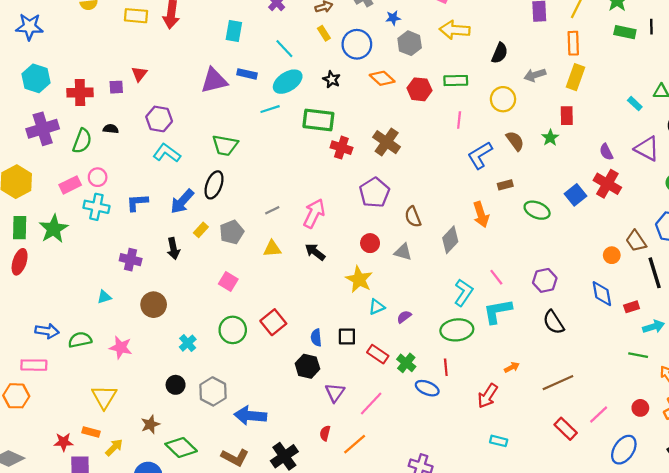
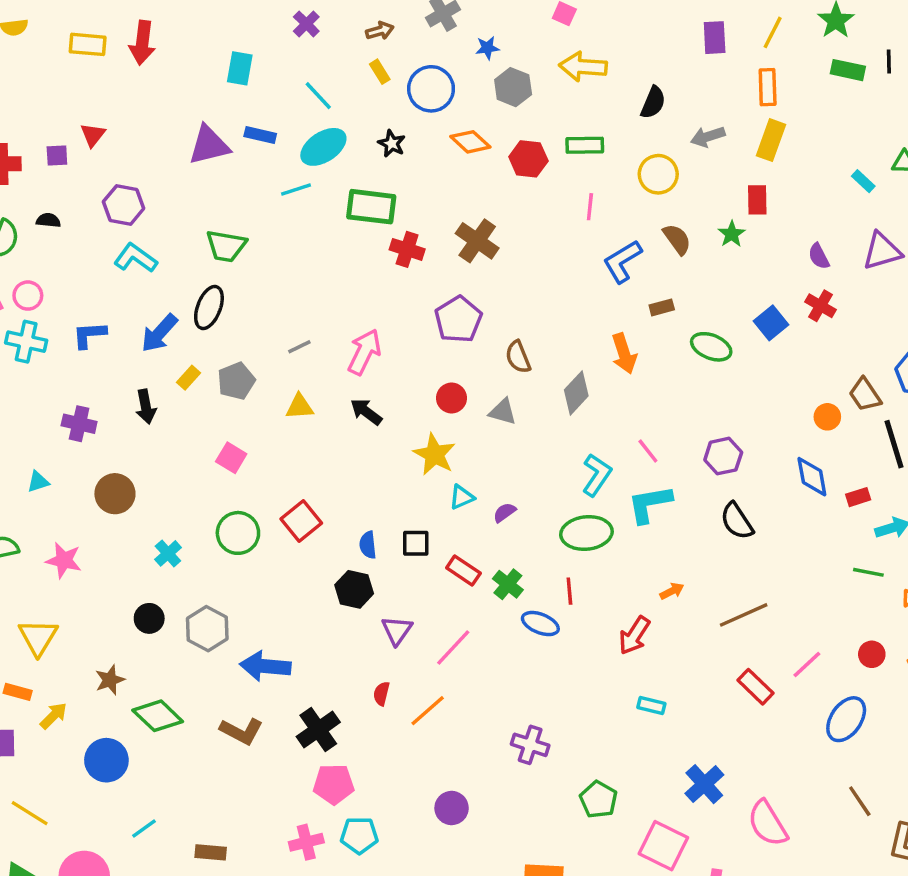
purple triangle: (647, 149) -> (882, 251), turned -44
red cross: (607, 184) -> (821, 306), size x0.7

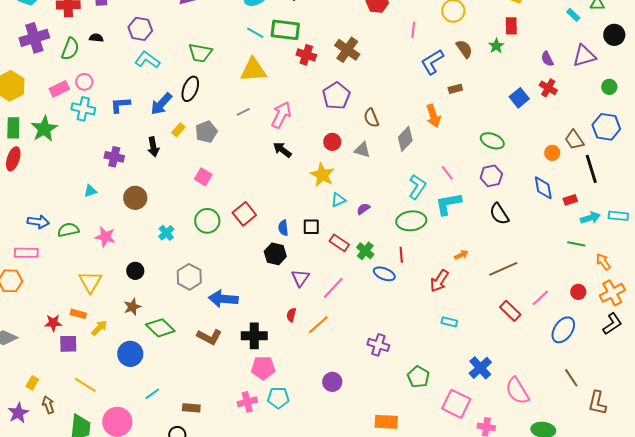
cyan line: (296, 190) -> (255, 33), moved, turned 48
green ellipse: (711, 347) -> (492, 141), moved
yellow triangle: (299, 407) -> (253, 70), moved, size x1.6
black circle: (149, 618) -> (135, 271), moved
black cross: (318, 729) -> (254, 336), turned 35

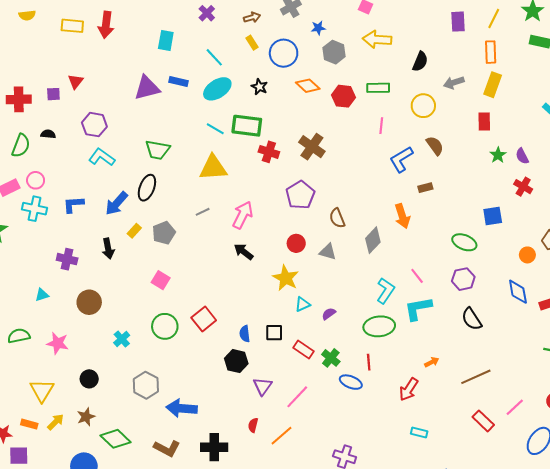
green star: (496, 46) -> (498, 155), moved
blue square: (519, 98) -> (493, 216), moved, turned 30
yellow arrow: (99, 328) -> (56, 422), moved

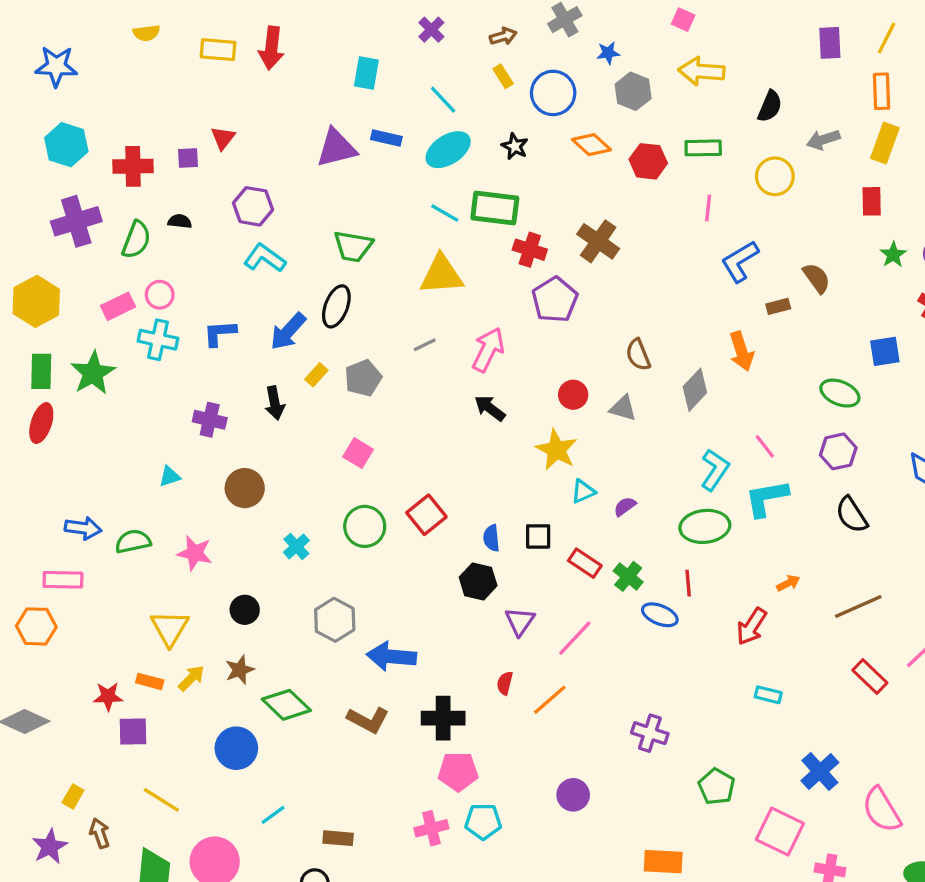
brown semicircle: (435, 146) -> (817, 278), moved
purple pentagon: (300, 195) -> (555, 300), moved

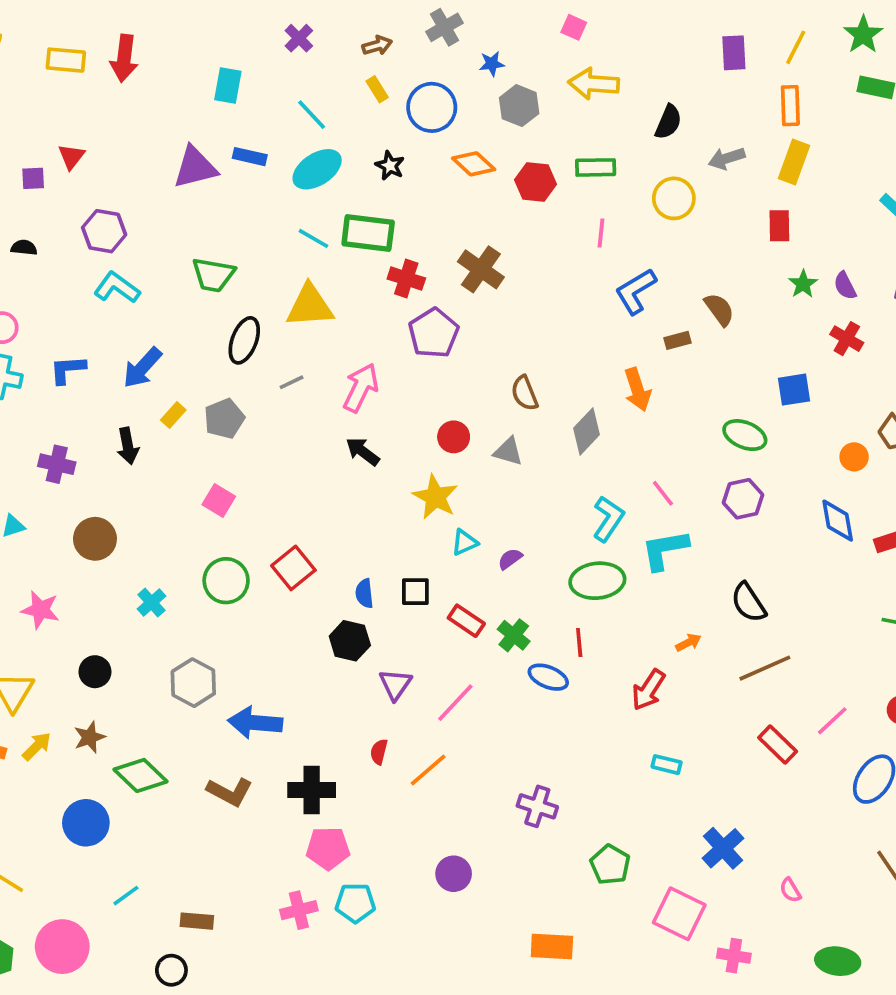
black ellipse: (336, 306) -> (244, 340), moved
black semicircle: (852, 515) -> (748, 603), moved
pink semicircle: (882, 810) -> (790, 890), size x0.5

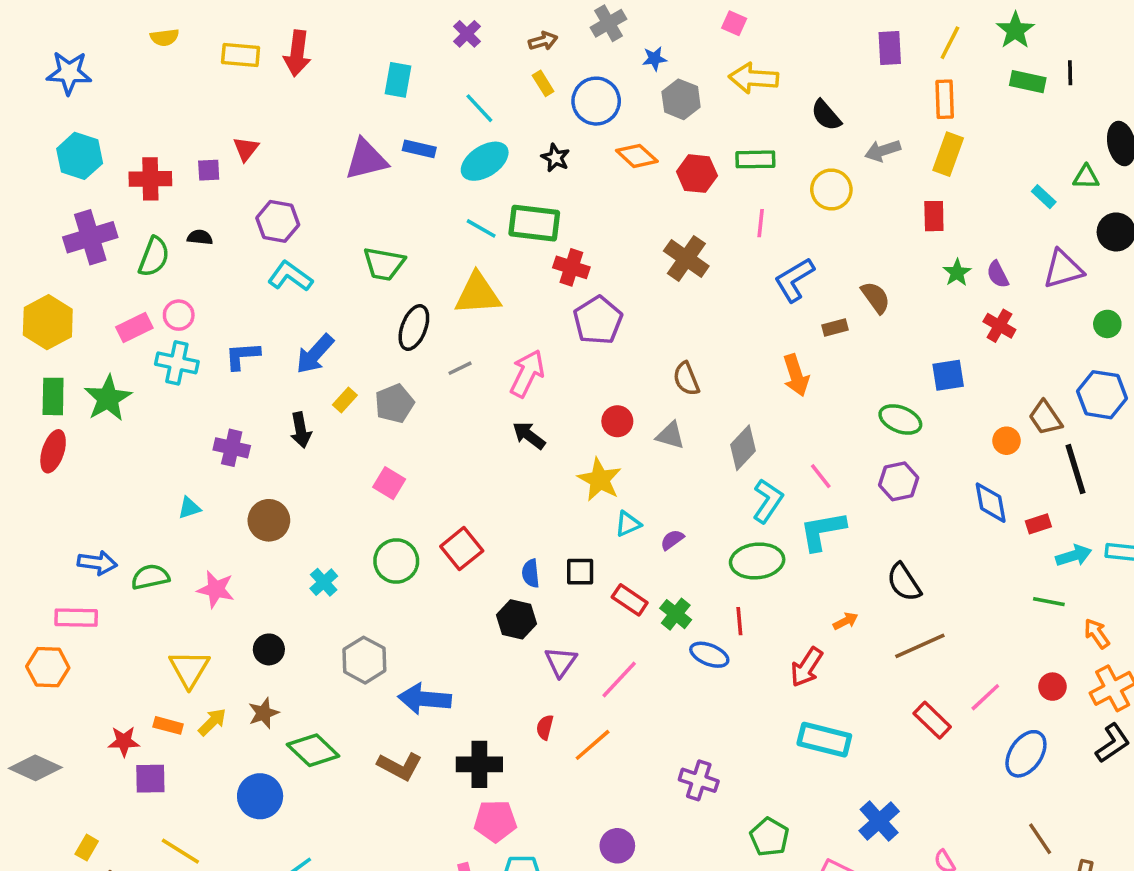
black semicircle: (668, 122) -> (826, 115), turned 116
brown cross: (481, 269) -> (686, 259), moved
gray diamond: (586, 431) -> (743, 448), moved
cyan rectangle: (667, 765) -> (824, 740), size x1.8

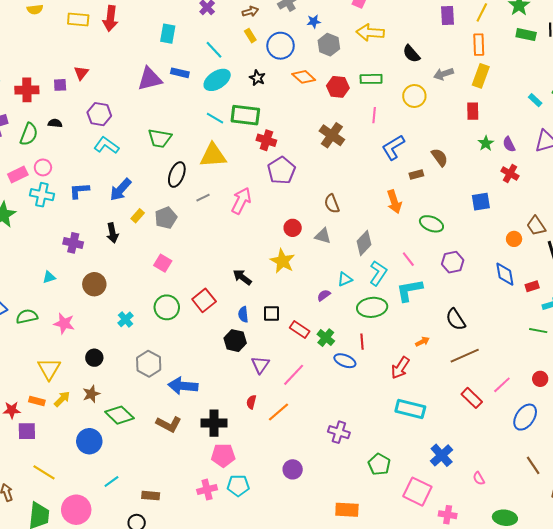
green ellipse: (900, 419) -> (431, 224), moved
black arrow: (529, 435) -> (242, 277), moved
cyan triangle: (628, 524) -> (345, 279), moved

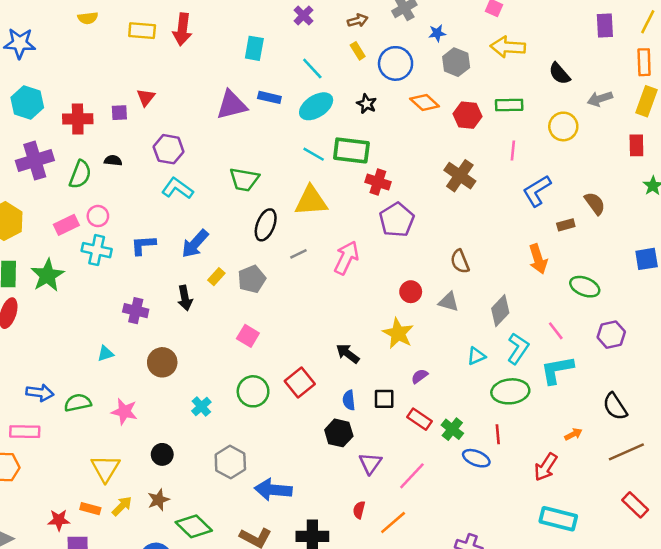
purple semicircle: (324, 295) -> (420, 376), moved

